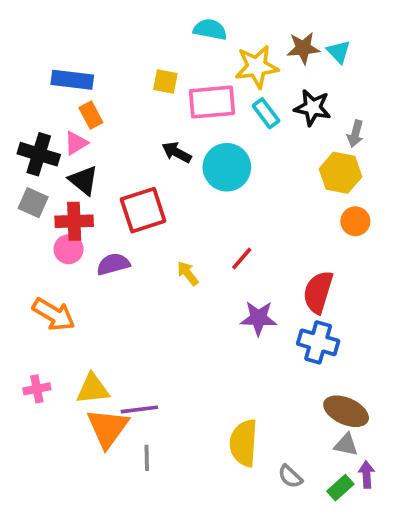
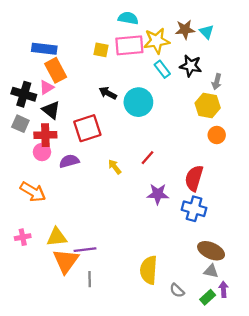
pink rectangle: (212, 102) -> (129, 45), moved
orange rectangle: (91, 115) -> (56, 70), size x1.5

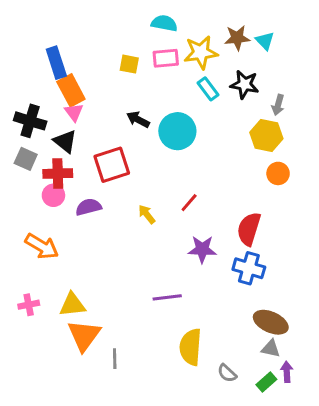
pink rectangle: (129, 45) -> (166, 58), size x0.7
blue rectangle: (44, 49) -> (56, 63), turned 65
pink triangle: (47, 87) -> (74, 112), moved, turned -35
purple line: (85, 250) -> (167, 297), moved

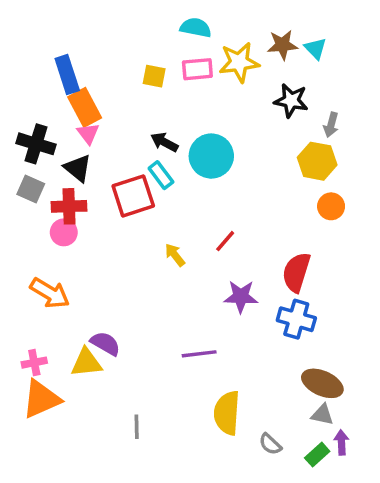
cyan rectangle: (208, 89) -> (161, 175), moved
purple semicircle: (88, 207) -> (105, 343), moved, turned 45
orange triangle: (84, 335) -> (41, 399), moved, turned 30

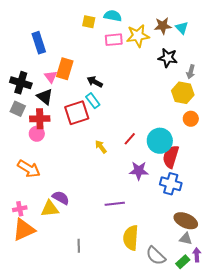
yellow square: (154, 76) -> (89, 22), moved
orange rectangle: (85, 107) -> (65, 69), moved, turned 45
cyan circle: (211, 156) -> (160, 141), moved
gray semicircle: (270, 444) -> (156, 256), size x1.5

